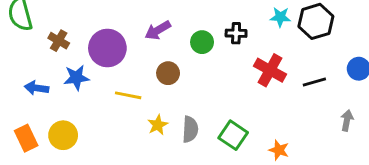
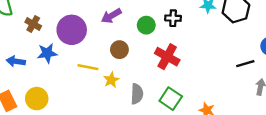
red cross: (270, 70) -> (167, 57), moved
black line: (314, 82) -> (245, 64), moved
yellow star: (158, 125) -> (111, 80), moved

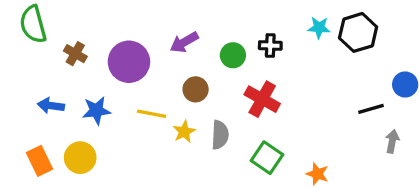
blue star: (47, 53) -> (96, 110), moved
gray semicircle: (137, 94) -> (220, 135), moved

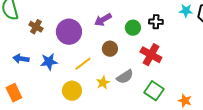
yellow line: (152, 114) -> (83, 64), turned -48
yellow star: (184, 132) -> (103, 83), moved
gray semicircle: (220, 135) -> (125, 77), turned 54
yellow circle: (80, 158) -> (72, 91), moved

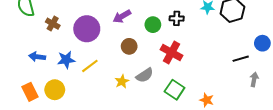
yellow line: (83, 64) -> (90, 66), moved
yellow circle: (72, 91) -> (55, 90), moved

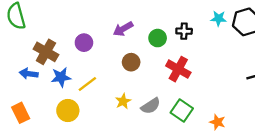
brown cross: (53, 24) -> (46, 52), moved, size x1.5
purple circle: (87, 29) -> (84, 43), size x0.6
gray semicircle: (145, 75) -> (151, 106), moved
yellow circle: (55, 90) -> (68, 111), moved

